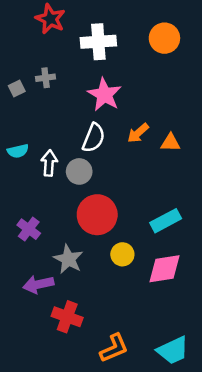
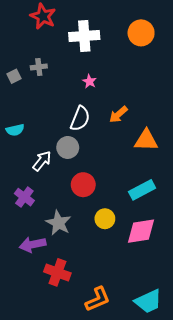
pink star: (104, 95) -> (89, 81), size x0.5
orange triangle: (170, 143) -> (146, 140), moved, size x1.4
white arrow: (49, 163) -> (42, 161), moved, turned 35
red circle: (97, 215) -> (83, 185), size x0.7

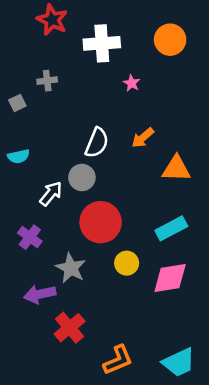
gray square: (14, 76) -> (17, 103), moved
pink star: (89, 81) -> (132, 83), moved
red circle: (83, 185) -> (101, 222), size x1.4
red cross: (57, 272) -> (70, 328), turned 30

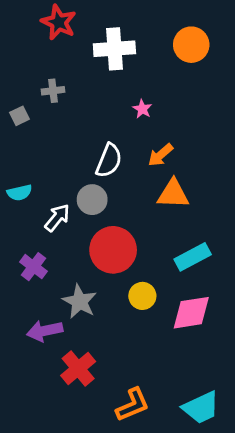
pink star: (132, 83) -> (142, 109), moved
cyan semicircle: (19, 156) -> (20, 193), moved
orange triangle: (176, 169) -> (173, 194), moved

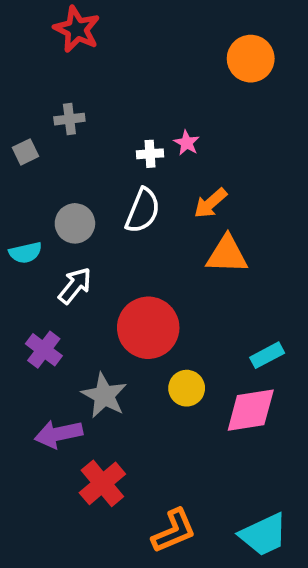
white cross: (114, 49) -> (150, 154), moved, size x0.5
gray circle: (92, 200) -> (75, 223), moved
cyan rectangle: (193, 257) -> (267, 355), moved, size x0.7

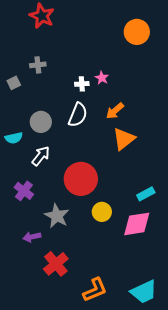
orange triangle: (227, 255) -> (124, 139), turned -40
purple arrow: (58, 434) -> (32, 237), size x0.7

